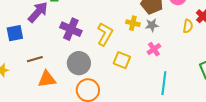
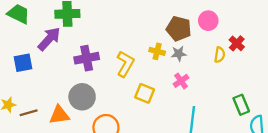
purple cross: (71, 29) -> (87, 58), turned -35
brown line: (35, 59) -> (29, 113), moved
gray circle: (79, 63) -> (82, 97), moved

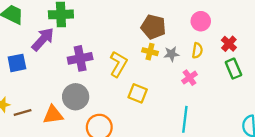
brown pentagon: (179, 29) -> (153, 27), moved
yellow semicircle: (220, 55) -> (197, 51), moved
pink cross: (181, 81) -> (189, 78), moved
green rectangle: (241, 105) -> (233, 69), moved

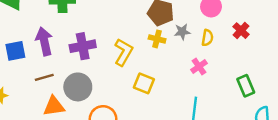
purple arrow: (43, 39) -> (44, 41), moved, turned -55
gray star: (171, 54) -> (182, 32), moved
green rectangle: (233, 69) -> (246, 86), moved
brown line: (23, 113) -> (44, 77), moved

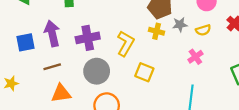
yellow semicircle: (207, 38) -> (203, 30), turned 64
gray circle: (78, 87) -> (97, 71), moved

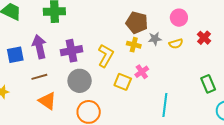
pink cross: (195, 57) -> (142, 72), moved
orange triangle: (61, 93) -> (47, 101), turned 42

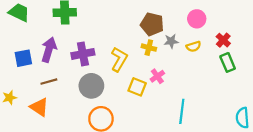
purple arrow: (39, 47) -> (49, 50), turned 30
green rectangle: (208, 84) -> (228, 62), moved
orange triangle: (47, 101) -> (39, 107), moved

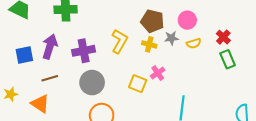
pink circle: (197, 19) -> (187, 20), moved
yellow L-shape: (119, 59) -> (120, 41), moved

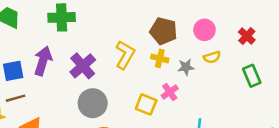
red cross: (223, 37) -> (247, 36), moved
gray star: (171, 38) -> (186, 67), moved
purple cross: (84, 51) -> (83, 66), turned -30
brown line: (50, 78) -> (16, 98), moved

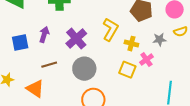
yellow cross: (160, 58) -> (131, 44), moved
purple arrow: (43, 61) -> (44, 35), size x0.7
brown line: (16, 98) -> (49, 65), moved

